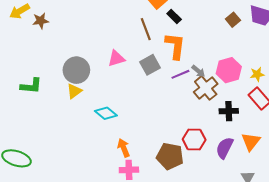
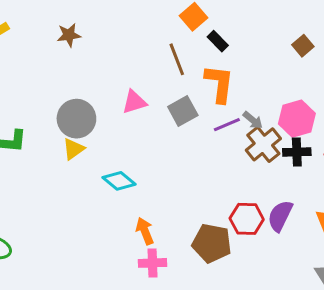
brown star: (41, 21) -> (69, 35), moved
black cross: (229, 111) -> (297, 152), moved
purple semicircle: (225, 148) -> (280, 216), moved

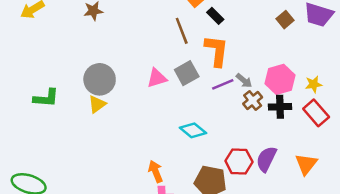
pink triangle: (134, 102) -> (157, 78), moved
brown cross: (263, 144) -> (253, 100), size x0.7
cyan diamond: (119, 181) -> (193, 130), moved

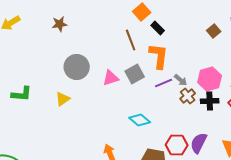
gray circle: (100, 79) -> (77, 67), moved

